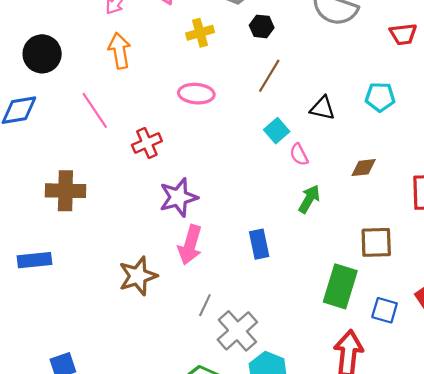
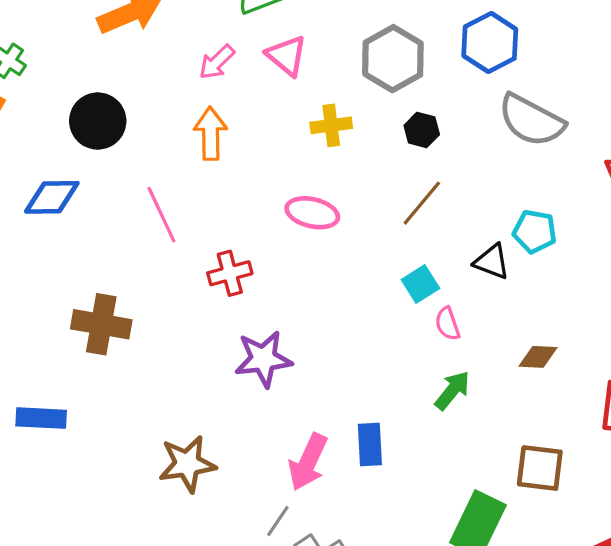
cyan pentagon: (380, 97) -> (535, 231), moved
pink arrow: (190, 245) -> (308, 462), moved

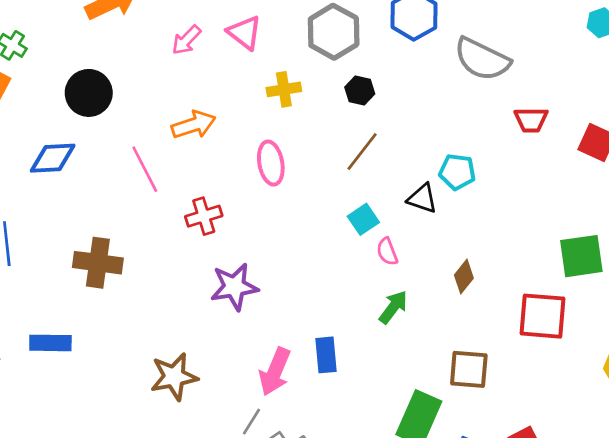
gray semicircle: (531, 120) -> (482, 59), moved
orange arrow: (211, 134) -> (194, 125), moved, turned 75
pink ellipse: (312, 213) -> (271, 163), turned 69
brown diamond: (538, 357) -> (464, 277), turned -52

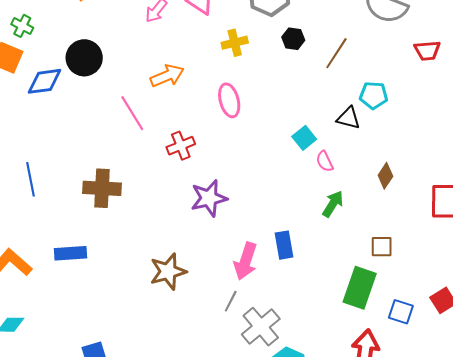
brown line: (362, 152) -> (336, 53), moved
blue diamond: (53, 158) -> (45, 81), moved
brown square: (469, 369) -> (382, 247), moved, size x0.7

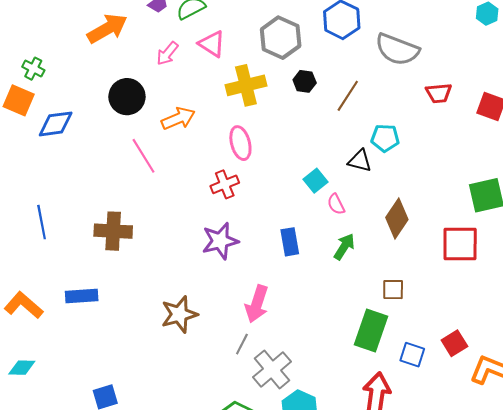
yellow cross: (235, 43) -> (246, 85), size x1.5
black circle: (84, 58) -> (127, 97), moved
red cross: (181, 146) -> (225, 184), moved
brown diamond: (385, 176) -> (397, 219), size x1.5
blue rectangle: (284, 245) -> (290, 242), moved

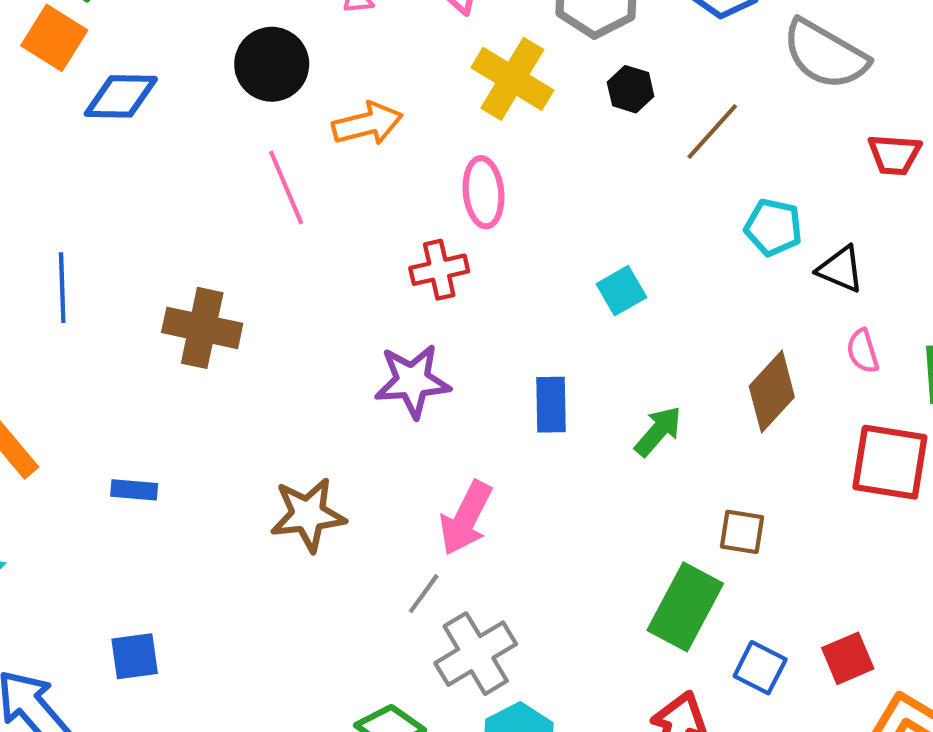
yellow cross: (246, 85) -> (512, 79), turned 36
black triangle: (360, 161) -> (841, 269), moved
pink semicircle: (336, 204) -> (863, 351), moved
blue rectangle: (82, 296) -> (134, 490), moved, size x0.7

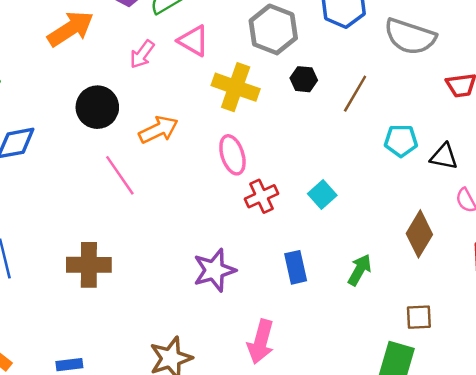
red cross: (439, 270) -> (262, 196), moved

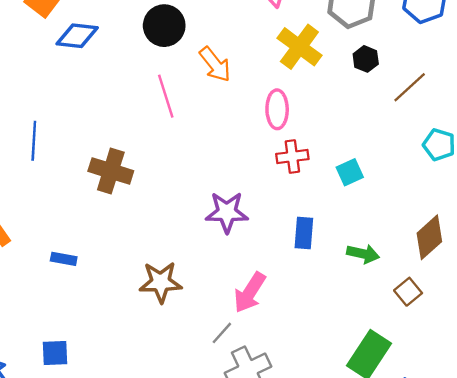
orange arrow: (159, 130) -> (215, 64), turned 60
green arrow: (360, 270) -> (363, 254), turned 56
brown square: (419, 317) -> (408, 292), moved, turned 36

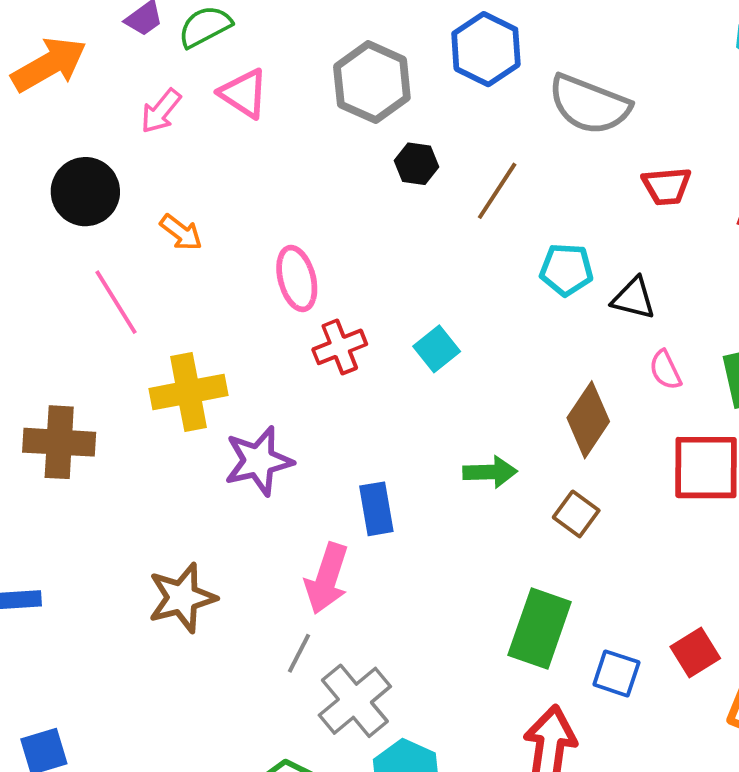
yellow cross: (299, 47) -> (189, 392), moved, turned -33
orange arrow: (215, 64) -> (181, 232), size x0.7
blue rectangle: (304, 233) -> (376, 509), moved

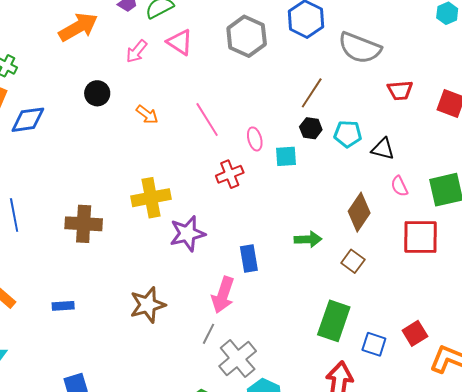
black hexagon: (417, 164) -> (311, 128), moved
black circle: (85, 192) -> (97, 93), size x0.7
pink ellipse: (297, 279) -> (255, 139), moved, size x0.7
pink line: (116, 302) -> (207, 119), moved
cyan square: (437, 349) -> (286, 156), moved, turned 35

